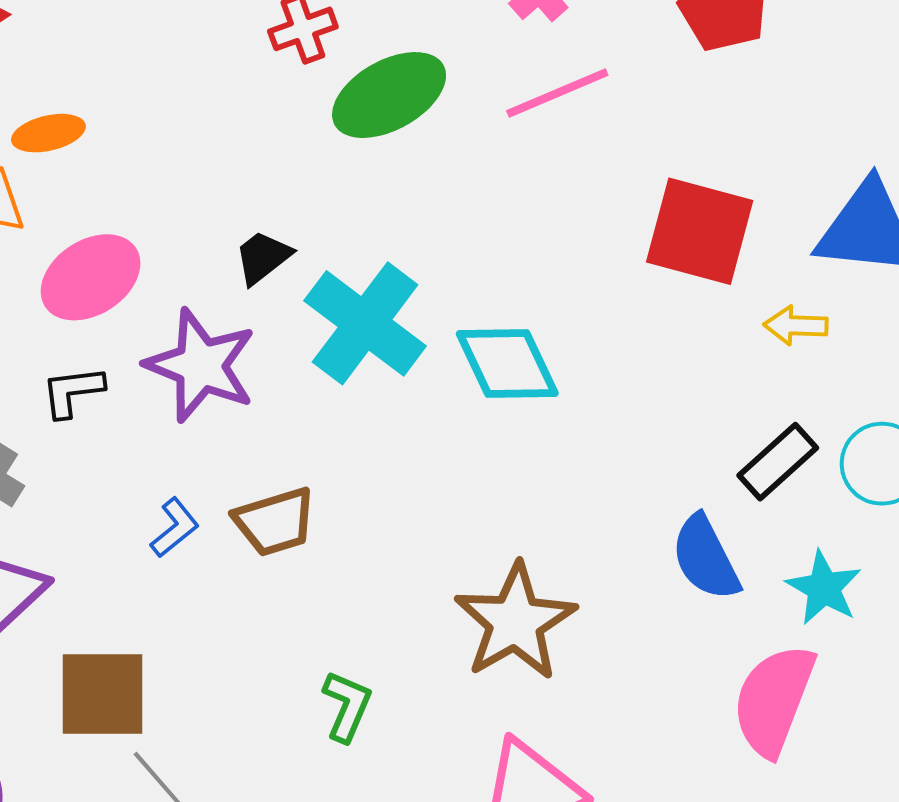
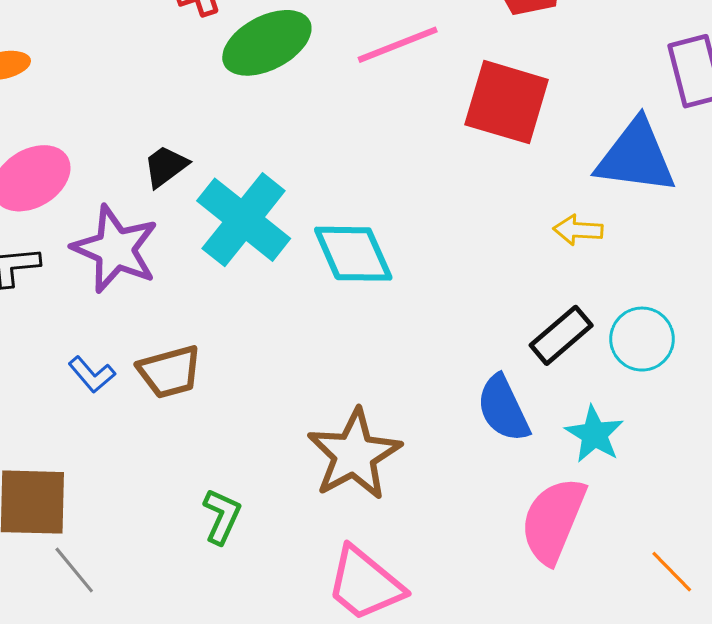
red square: (700, 231) -> (507, 102), moved
blue L-shape: (175, 528) -> (92, 374), turned 87

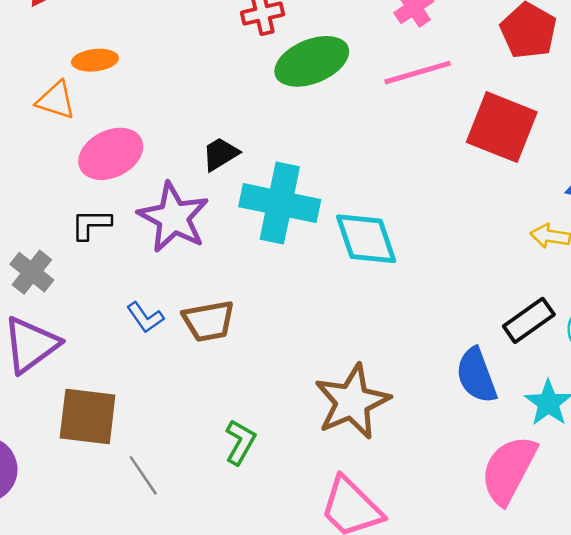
cyan cross: (244, 220) -> (280, 203), turned -32
gray line: (74, 570) -> (143, 475), moved

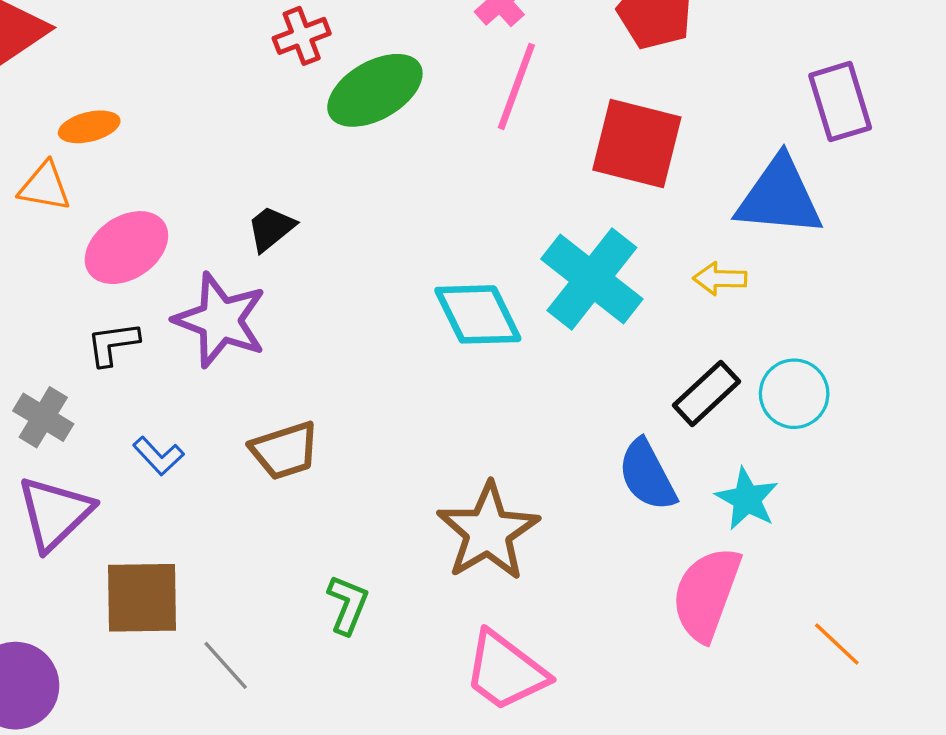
pink line: (418, 73) -> (516, 86), turned -46
cyan cross: (280, 203) -> (592, 279), moved, turned 34
blue L-shape: (145, 317) -> (158, 456), moved

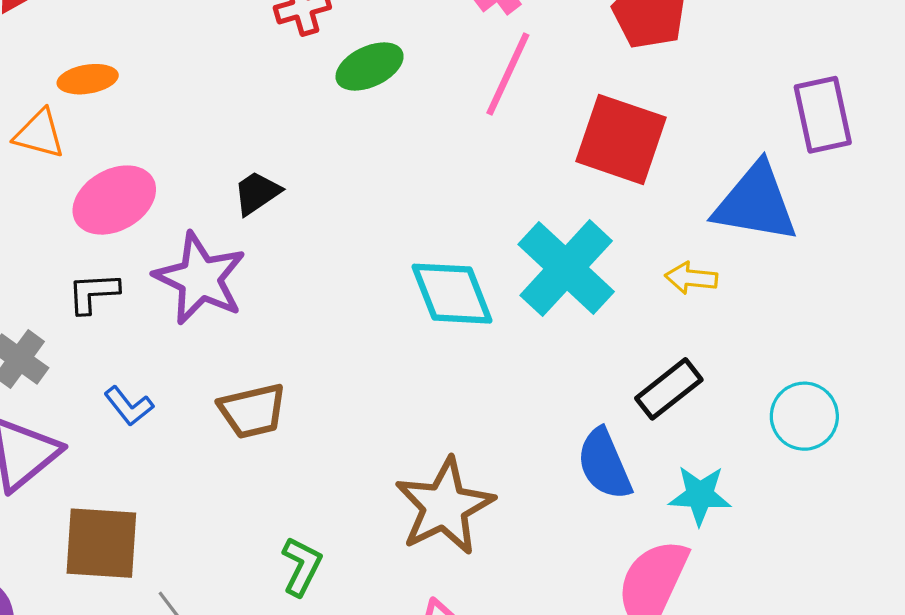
green ellipse: (375, 90) -> (370, 66), size x0.7
cyan circle: (794, 394) -> (804, 416), moved
cyan star: (747, 499) -> (700, 495), turned -30

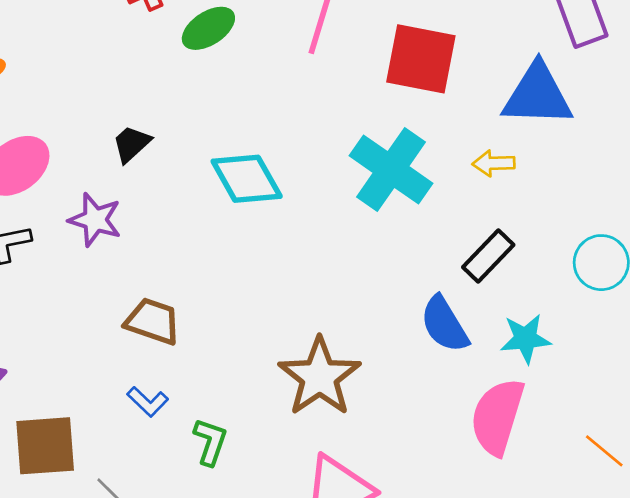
purple star: (200, 278) -> (95, 220), size x0.7
cyan diamond: (452, 294) -> (247, 179), moved
blue L-shape: (129, 406) -> (148, 402), moved
brown trapezoid: (252, 411) -> (153, 321), turned -140

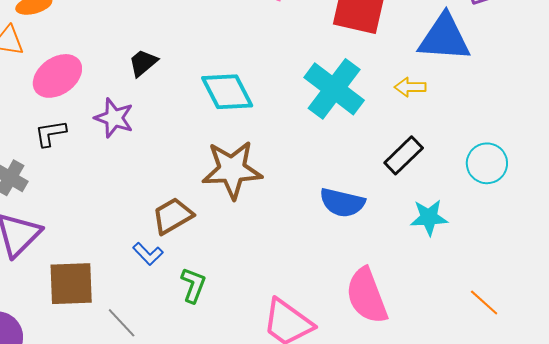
brown trapezoid: (153, 321) -> (173, 216), moved, turned -51
blue semicircle: (444, 324) -> (342, 203), moved, turned -48
brown star: (319, 377) -> (232, 170), moved, turned 30
pink semicircle: (497, 417) -> (367, 296), moved, turned -40

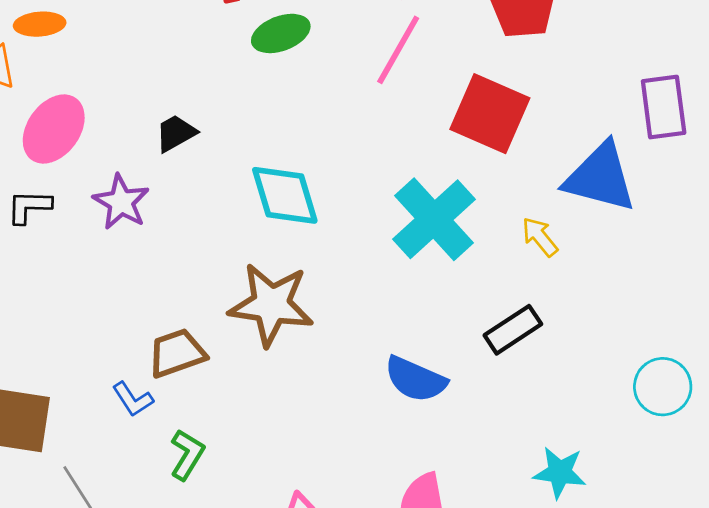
pink ellipse: (57, 76) -> (54, 129), turned -30
yellow arrow: (410, 87) -> (540, 237), turned 40
cyan circle: (487, 163) -> (663, 387), moved
cyan star: (429, 217) -> (560, 472), moved

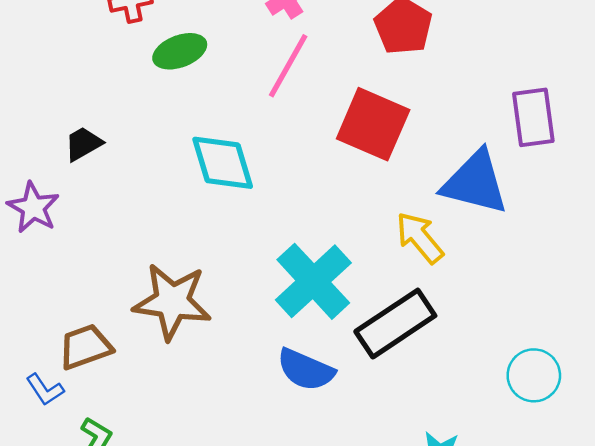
cyan diamond: (285, 195) -> (223, 163), moved
cyan cross: (434, 219) -> (313, 281), moved
yellow arrow: (540, 237) -> (420, 238), size x1.4
black rectangle: (513, 330) -> (395, 324), size x1.5

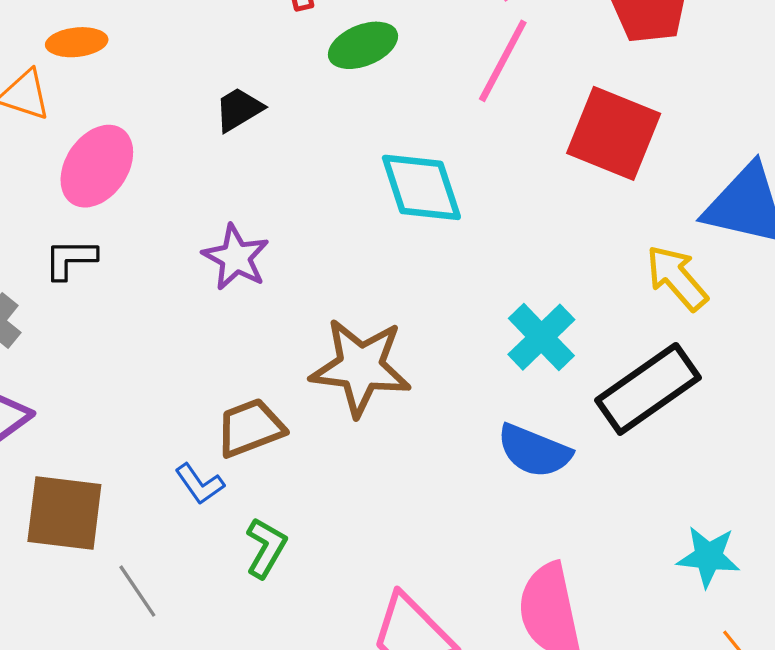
black trapezoid: (83, 144) -> (239, 109), moved
purple star: (33, 208) -> (236, 257), moved
cyan cross: (313, 281) -> (541, 337), size x0.7

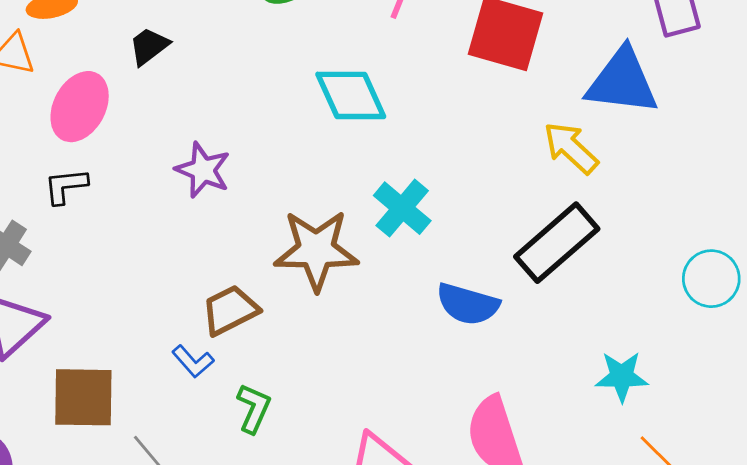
black trapezoid: (239, 109) -> (149, 46), moved
cyan cross: (541, 337) -> (402, 208), moved

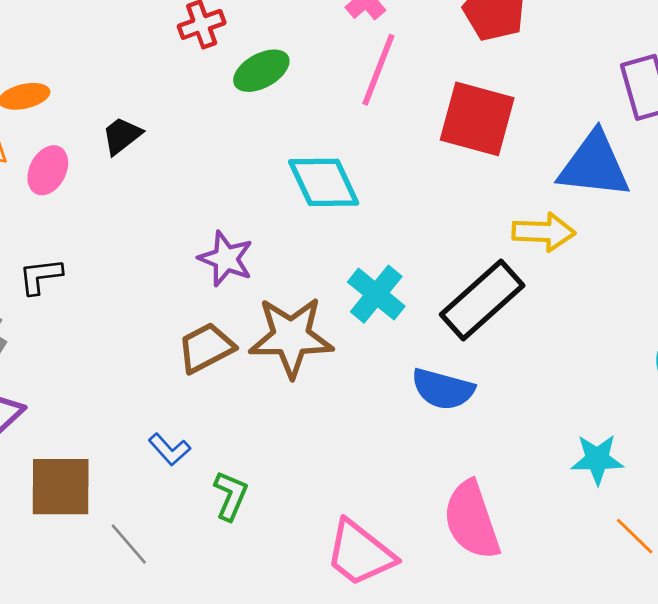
pink ellipse: (80, 107) -> (48, 170), moved, size x0.7
yellow arrow: (571, 148) -> (544, 232), turned 140
purple star: (203, 170) -> (226, 259), moved
black rectangle: (557, 243) -> (482, 300), moved
brown trapezoid: (230, 310) -> (206, 348), moved

